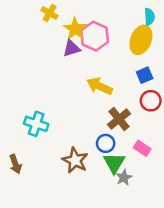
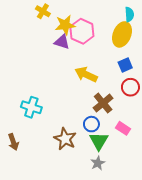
yellow star: (75, 29) -> (65, 25), turned 30
purple triangle: (71, 48) -> (62, 42), turned 35
gray star: (124, 177) -> (98, 163), moved

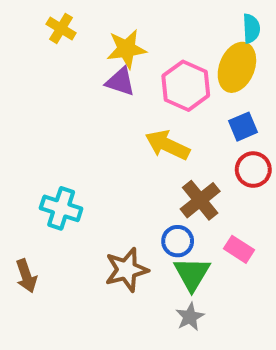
yellow cross: (43, 11) -> (61, 28), moved
pink hexagon: (82, 31) -> (186, 86), moved
brown star: (65, 139) -> (126, 270), turned 30

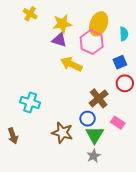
cyan semicircle: (251, 28) -> (124, 34), moved
yellow ellipse: (237, 67) -> (99, 24), moved
yellow arrow: (167, 145) -> (71, 64), moved
brown star: (126, 270) -> (62, 133), turned 30

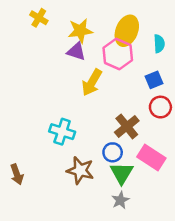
yellow arrow: (71, 64) -> (92, 82), turned -85
cyan cross: (30, 102) -> (62, 132), moved
pink rectangle: (118, 123) -> (151, 158), size x1.5

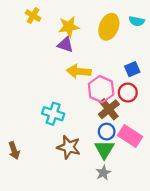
cyan semicircle: (159, 44) -> (137, 21), moved, turned 104
pink hexagon: (118, 54) -> (101, 89), moved
yellow arrow: (92, 82) -> (79, 71), turned 65
red circle: (160, 107) -> (128, 93), moved
blue circle: (113, 152) -> (107, 132), moved

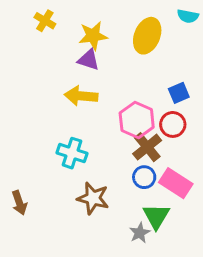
cyan semicircle: (137, 21) -> (188, 16), moved
yellow arrow: (79, 71) -> (81, 96), moved
green triangle: (104, 149) -> (156, 216), moved

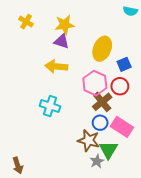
yellow cross: (45, 21) -> (26, 22), moved
yellow ellipse: (147, 36) -> (102, 49), moved
brown star: (93, 198) -> (89, 140), moved
brown arrow: (19, 203) -> (18, 165), moved

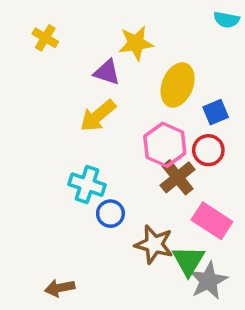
yellow star: (65, 25) -> (136, 43), moved
yellow arrow: (56, 66) -> (98, 116), turned -45
blue circle: (100, 123) -> (110, 214), moved
gray star: (97, 161) -> (208, 281), moved, size x1.5
brown arrow: (18, 165) -> (60, 288), moved, turned 98

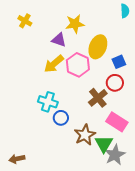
cyan semicircle: (226, 20) -> (125, 11), turned -104
pink hexagon: (165, 145) -> (78, 65), moved
brown star: (154, 244) -> (85, 135), turned 30
brown arrow: (60, 288) -> (17, 159), moved

